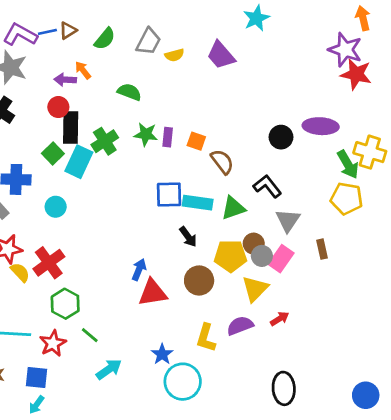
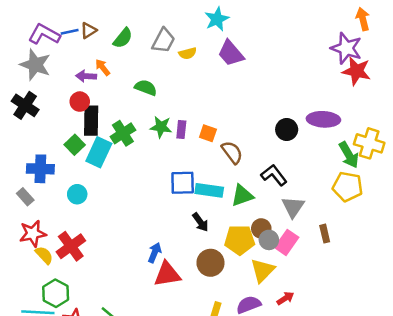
cyan star: (256, 18) -> (217, 19), moved
green hexagon: (65, 304) -> (56, 293), moved

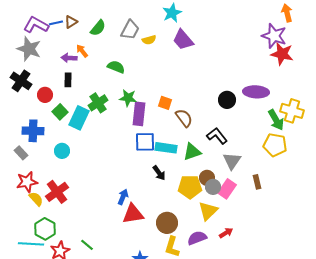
red circle: (80, 102) -> (45, 95), moved
black rectangle: (91, 121) -> (68, 80), moved, size x0.6
purple rectangle: (181, 129) -> (139, 114), moved, size x1.6
brown circle: (210, 263) -> (167, 223), moved

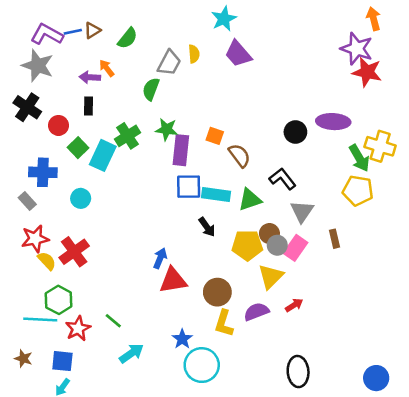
gray trapezoid: (130, 30) -> (169, 63), moved
yellow semicircle: (149, 40) -> (194, 54), turned -80
green semicircle: (116, 67) -> (151, 89), turned -90

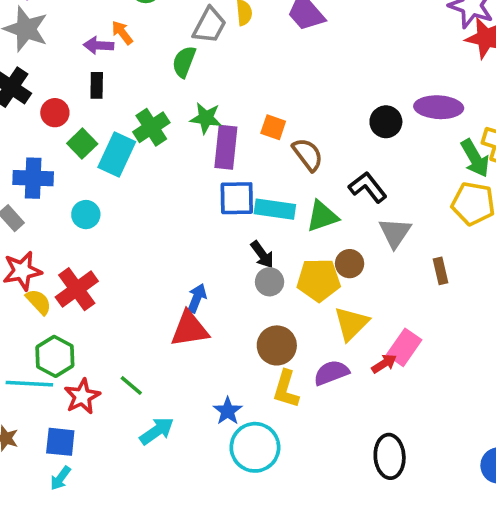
gray circle: (277, 245) -> (270, 282), moved
pink rectangle: (295, 248) -> (404, 347), moved
red triangle: (173, 280) -> (189, 329), moved

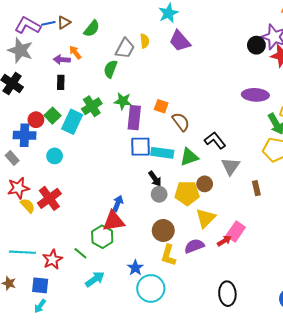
red circle: (55, 113) -> (36, 120), moved
black circle: (386, 122) -> (256, 45), moved
green hexagon: (55, 356) -> (102, 237), moved

